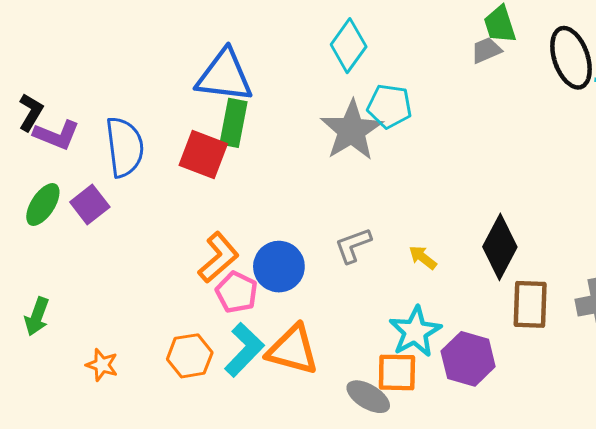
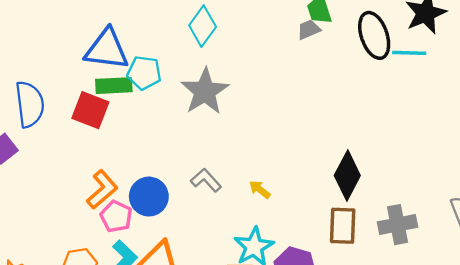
cyan pentagon: (389, 106) -> (144, 73), moved
green rectangle: (234, 123) -> (114, 86), turned 76
gray L-shape: (353, 245) -> (206, 180), turned 68
black diamond: (500, 247) -> (347, 176), moved

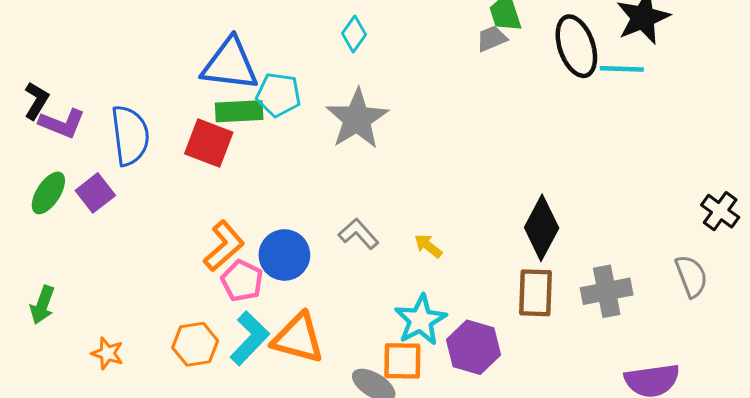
cyan diamond: (203, 26) -> (354, 34), size x0.7

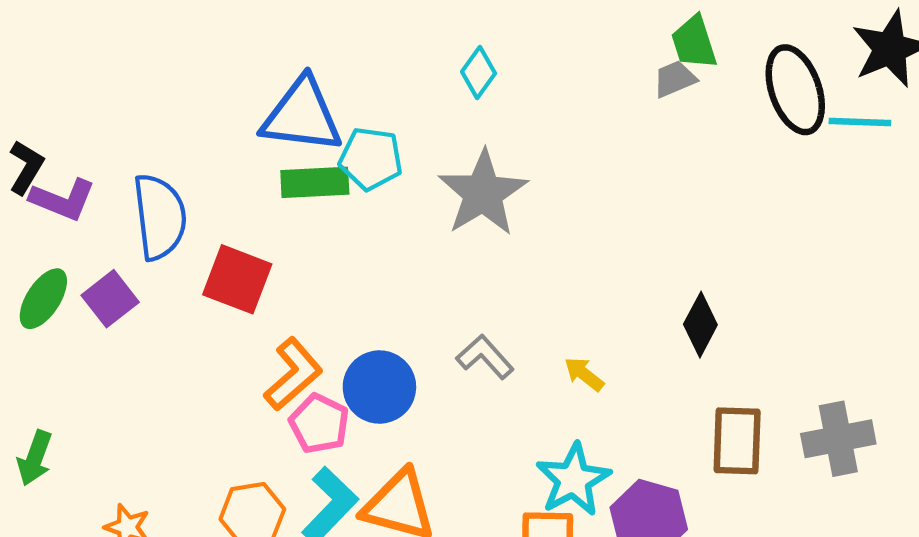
red square: (209, 143) -> (237, 279), moved
black diamond: (542, 228) -> (700, 325), moved, size x0.7

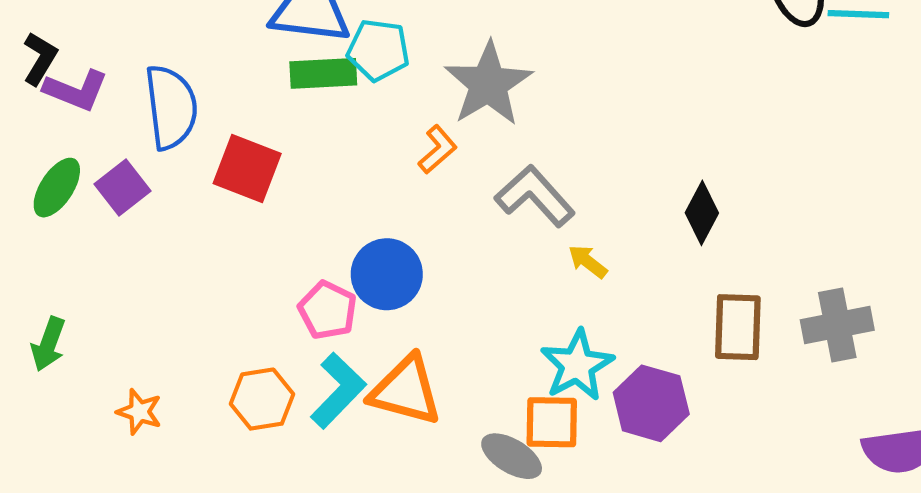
gray L-shape: (485, 357) -> (535, 196), moved, size x1.4
orange L-shape: (293, 374) -> (438, 149), moved, size x0.7

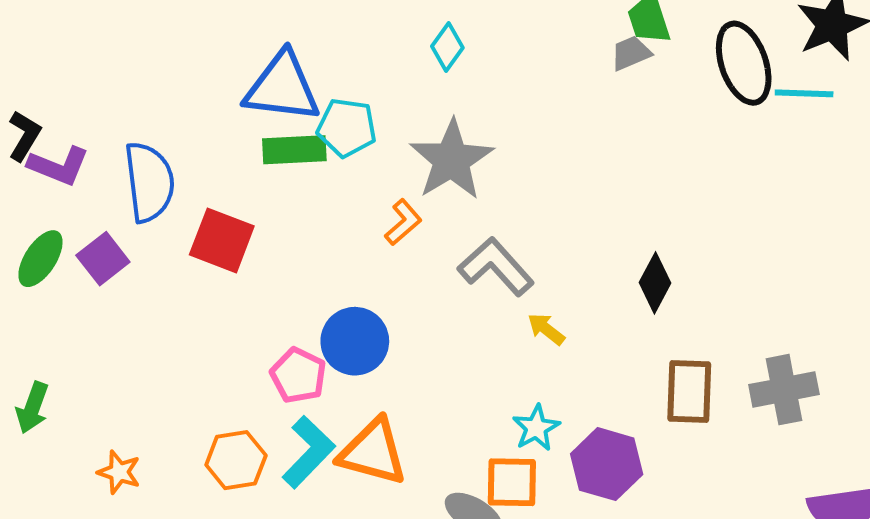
cyan star: (577, 365) -> (536, 428), size x0.7

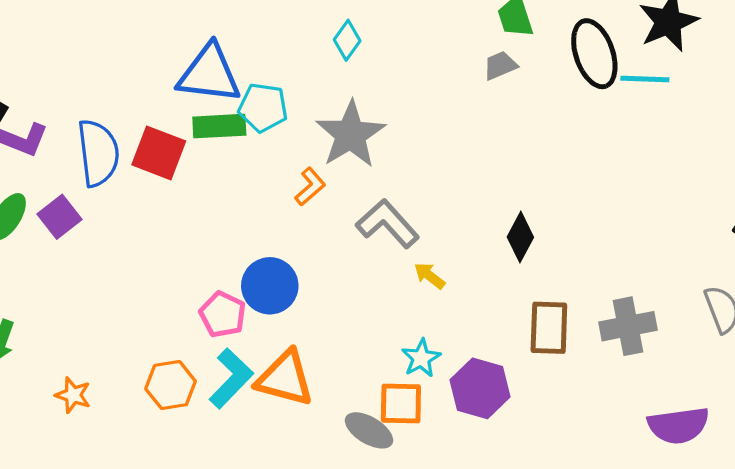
gray trapezoid: (631, 53) -> (500, 65), moved
red square: (222, 240) -> (159, 153), moved

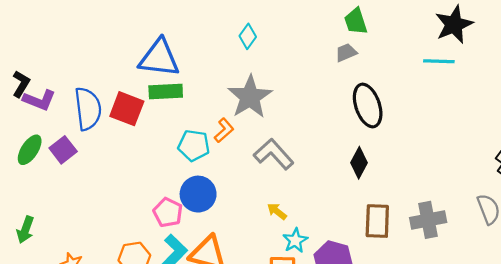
black ellipse: (594, 54) -> (368, 105), moved
cyan pentagon: (263, 108) -> (194, 145), moved
yellow arrow: (430, 276) -> (277, 211), moved

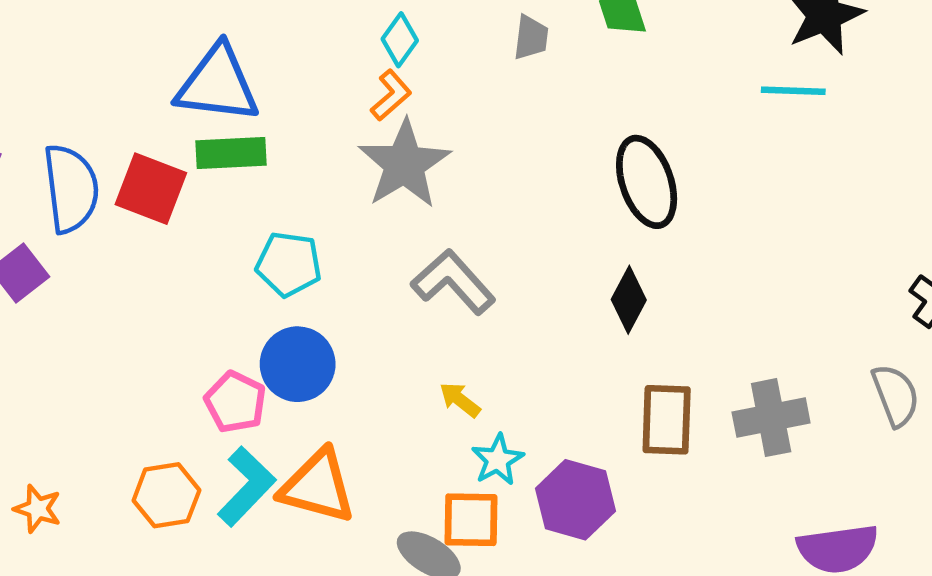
gray trapezoid: (346, 53) -> (531, 37), moved, turned 120
orange L-shape: (224, 130) -> (391, 95), moved

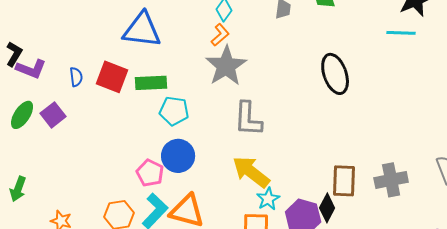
green rectangle: (231, 153) -> (151, 83), moved
blue semicircle: (71, 189) -> (76, 77), size x0.5
gray L-shape: (453, 282) -> (248, 119), turned -135
black diamond: (629, 300) -> (327, 208), moved
yellow arrow: (460, 400) -> (251, 172), size x2.0

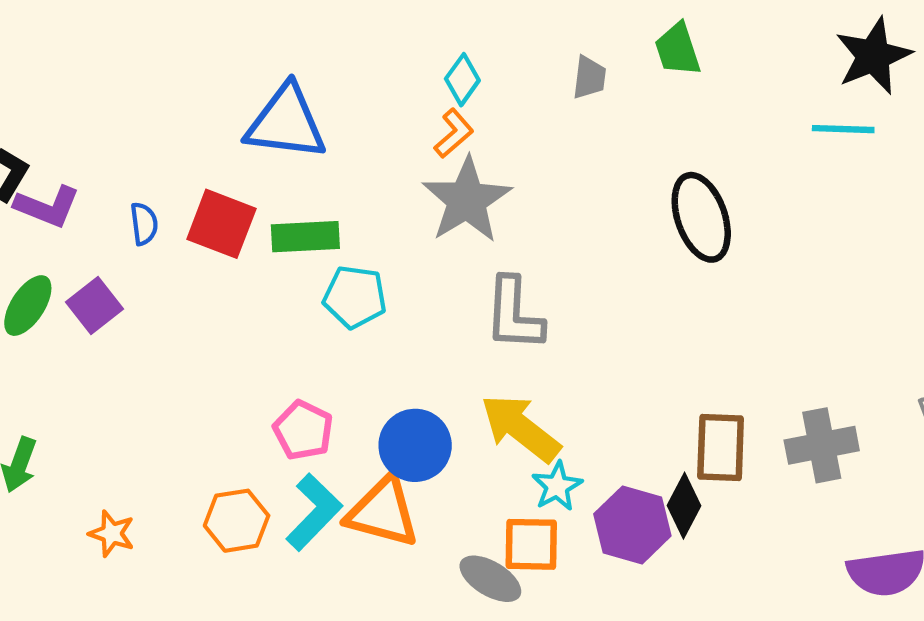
blue circle: (178, 156) -> (415, 445), moved

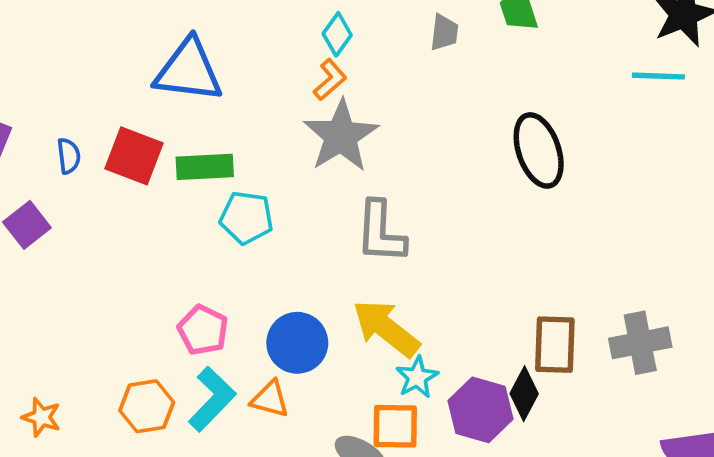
orange triangle: (383, 512) -> (270, 399), size x0.6

